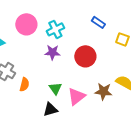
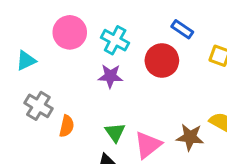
cyan cross: (55, 29) -> (115, 40), turned -36
red circle: (85, 56) -> (162, 61), moved

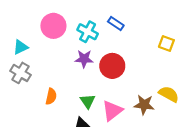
blue rectangle: (182, 29) -> (116, 24), moved
red circle: (162, 61) -> (112, 66), moved
gray cross: (38, 106) -> (20, 73), moved

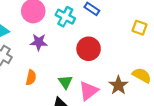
purple star: (84, 59) -> (39, 42), moved
brown star: (144, 105) -> (118, 85), turned 30

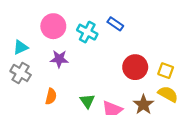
yellow square: (139, 28) -> (166, 71), moved
red circle: (89, 49) -> (135, 67), moved

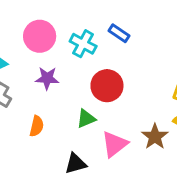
red circle: (135, 67) -> (107, 86), moved
green triangle: (87, 101) -> (86, 119), moved, turned 42

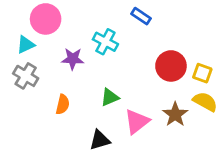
pink circle: (40, 36) -> (46, 19), moved
cyan cross: (83, 44) -> (105, 42), moved
red circle: (107, 86) -> (171, 66), moved

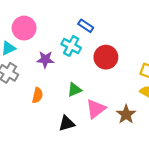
blue rectangle: (141, 16) -> (86, 26), moved
red circle: (171, 66) -> (106, 57), moved
brown star: (175, 114) -> (126, 114), moved

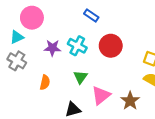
cyan cross: (71, 46) -> (77, 46), moved
green triangle: (74, 90) -> (80, 77), turned -32

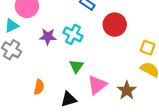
red circle: (111, 46) -> (115, 25), moved
orange semicircle: (45, 82) -> (39, 87), moved

